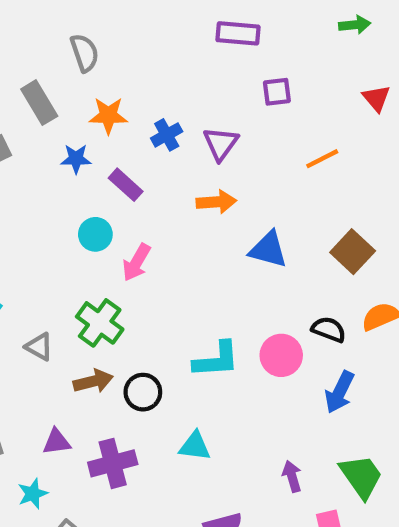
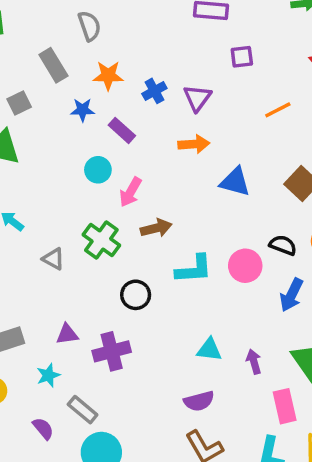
brown arrow: (93, 381) -> (156, 228), moved
cyan triangle: (195, 446) -> (209, 350), moved

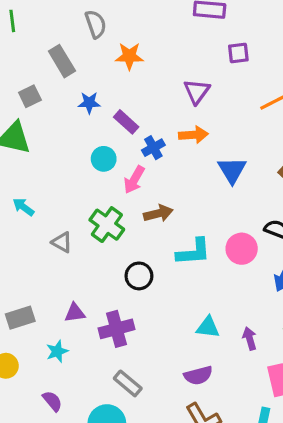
orange star: (108, 76) -> (129, 56), moved
blue cross: (154, 91) -> (153, 148), moved
blue triangle: (235, 182) -> (232, 170), turned 44
gray rectangle: (83, 410) -> (128, 383), moved

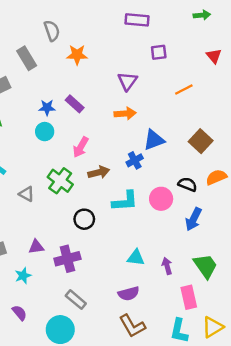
blue star: (89, 103) -> (47, 108), moved
blue cross: (153, 148) -> (135, 160), moved
cyan circle: (104, 159) -> (45, 132), moved
blue triangle: (232, 170) -> (154, 140), turned 40

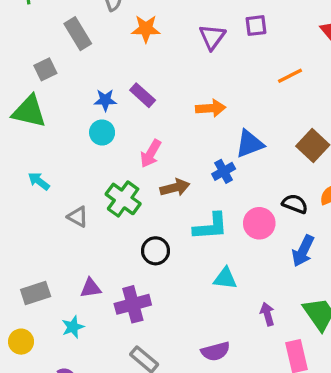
purple triangle: (127, 81) -> (212, 37), moved
cyan triangle: (136, 258) -> (225, 278), moved

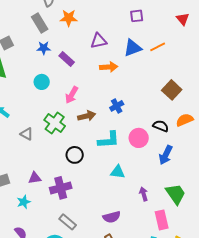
gray rectangle: (78, 34) -> (40, 23), moved
purple triangle: (212, 37) -> (99, 41), moved, turned 42
blue star: (105, 100) -> (44, 48), moved
blue triangle: (250, 144) -> (133, 48), moved

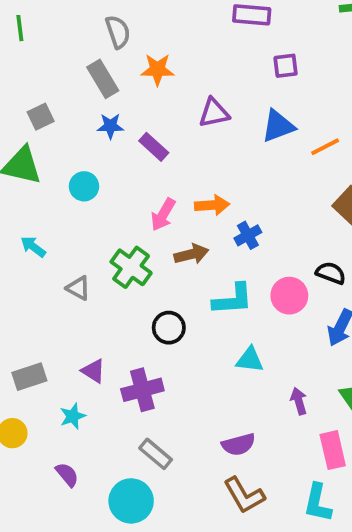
orange line: (158, 47) -> (325, 147), moved
orange arrow: (109, 67) -> (212, 205), moved
cyan circle: (42, 82) -> (84, 186), moved
purple triangle: (35, 178) -> (93, 371), turned 40

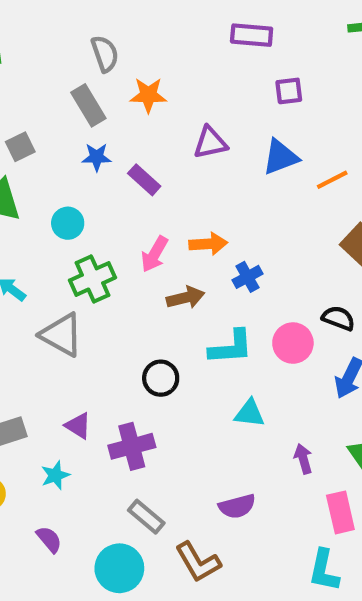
green cross: (131, 267) -> (92, 279), moved, turned 30
gray triangle: (78, 288) -> (62, 335), size x1.6
brown L-shape: (244, 495) -> (198, 562), moved

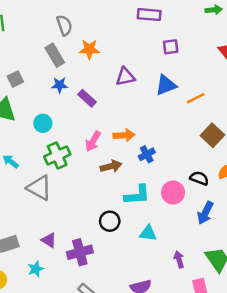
black circle: (161, 378) -> (110, 221), moved

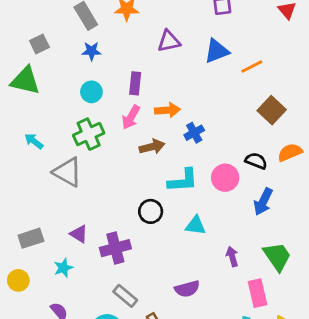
purple rectangle: (87, 98) -> (135, 83), moved, turned 54
cyan circle: (43, 123) -> (91, 92), moved

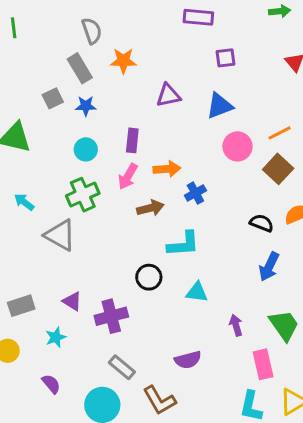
gray square: (39, 44) -> (53, 98), moved
orange line: (252, 67) -> (280, 133), moved
pink circle: (225, 178) -> (237, 146), moved

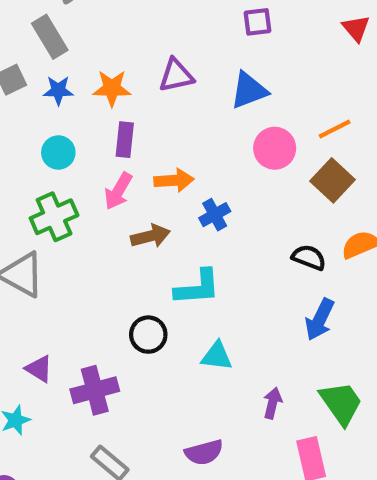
orange star: (123, 61) -> (112, 88), moved
purple arrow: (236, 325) -> (273, 403), turned 30

